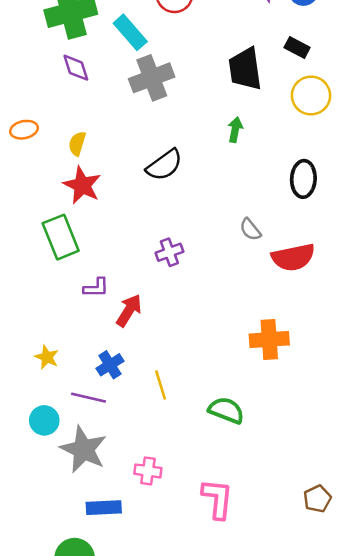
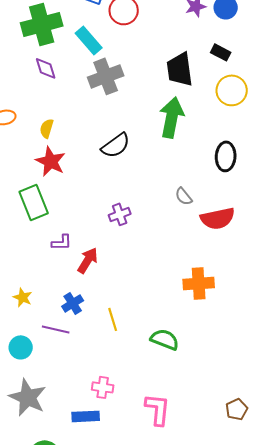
green arrow: (235, 130) -> (172, 117), size x2.0
gray star: (83, 449) -> (28, 397), moved
blue rectangle: (104, 508) -> (86, 416), moved

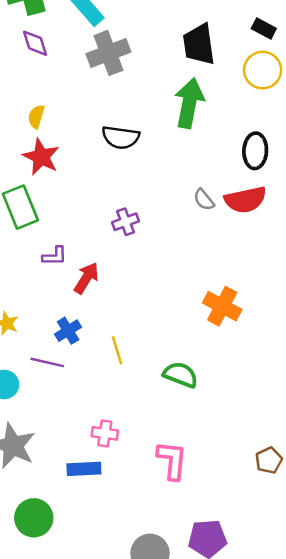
black rectangle: (221, 52) -> (264, 28), moved
black semicircle: (116, 145) -> (121, 137), turned 44
red semicircle: (218, 218) -> (245, 200), moved
orange cross: (199, 283) -> (222, 306), turned 32

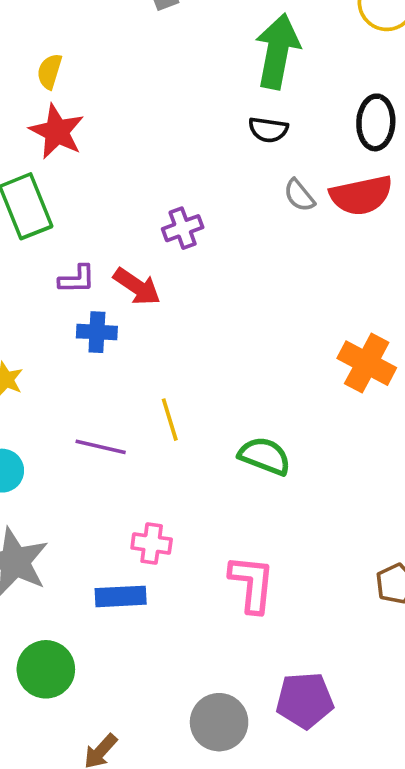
black semicircle: (121, 137) -> (268, 130), moved, size x0.7
red arrow: (86, 278) -> (137, 286), moved, turned 92
orange cross: (222, 306) -> (367, 363), moved
blue cross: (68, 331) -> (97, 332), moved, turned 35
purple line: (47, 362) -> (101, 447), moved

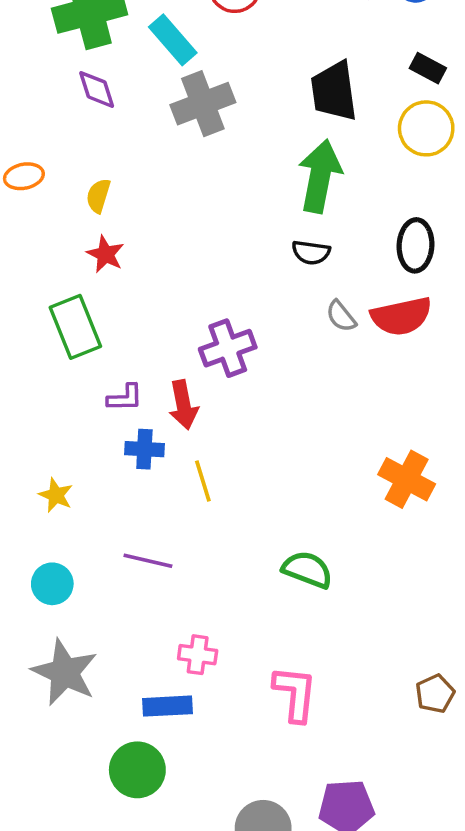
red star: (57, 132) -> (105, 254), size x0.7
purple cross: (183, 228) -> (228, 348), size x1.4
red arrow: (137, 286) -> (183, 405), turned 45
yellow line: (170, 420) -> (203, 481), moved
green circle: (46, 669) -> (137, 770), moved

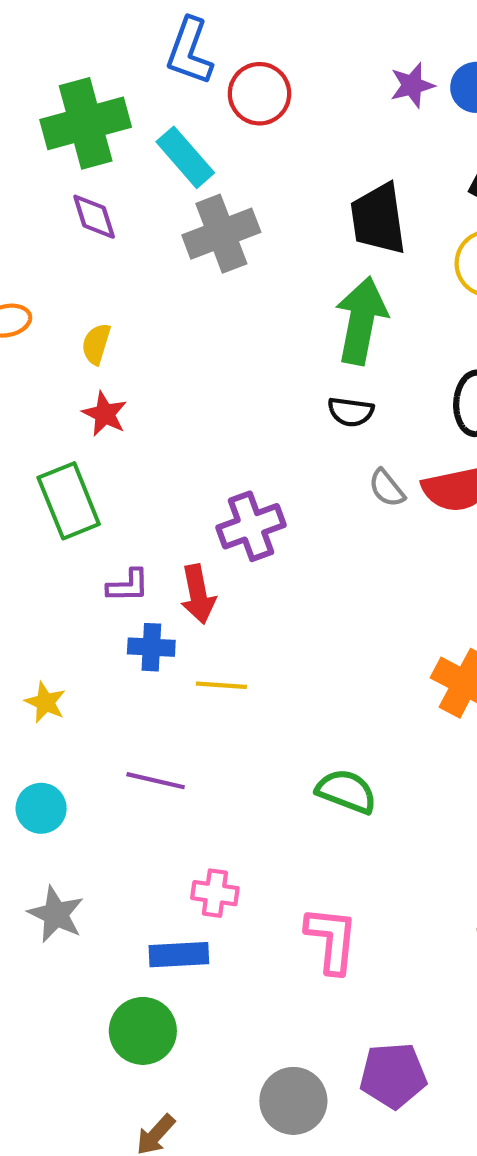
yellow line: (203, 481) -> (221, 685), turned -69
gray star: (65, 672) -> (56, 914), size x0.7

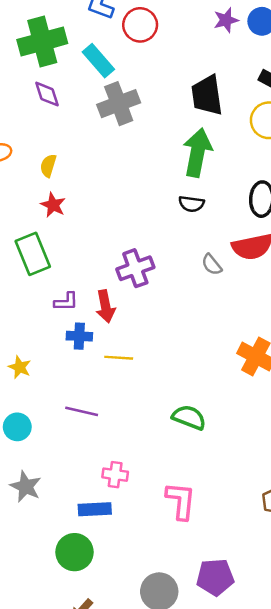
gray semicircle: (387, 488) -> (212, 265), moved

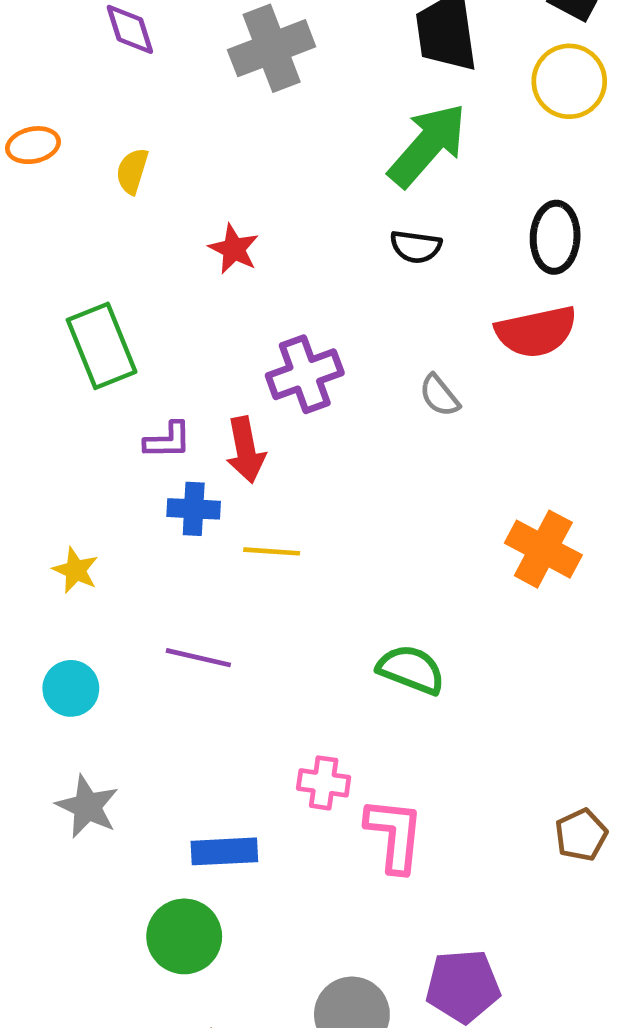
green arrow: (197, 153) -> (428, 145), turned 30
red star: (53, 205) -> (234, 249), moved
gray semicircle: (212, 265) -> (439, 395), moved
pink cross: (115, 475) -> (324, 783), moved

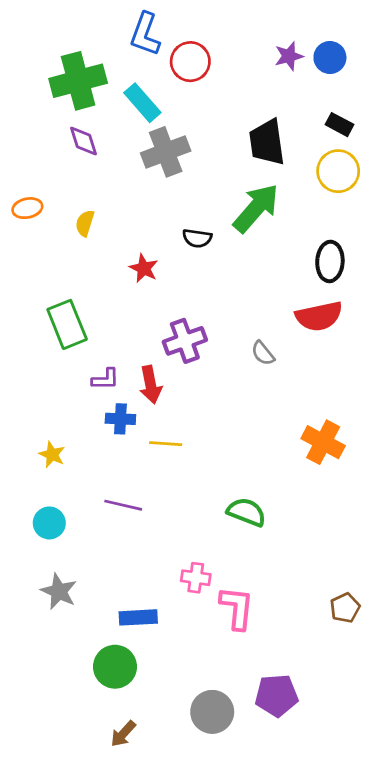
black semicircle: (416, 247) -> (197, 238), moved

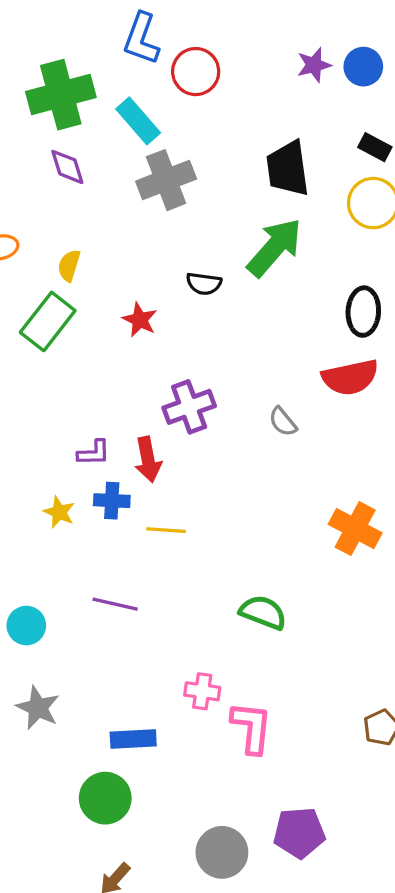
green rectangle: (67, 324) -> (48, 321), moved, turned 60
yellow star: (52, 455) -> (59, 512), moved

